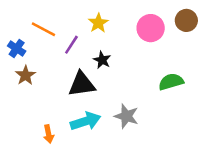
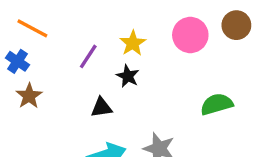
yellow star: (98, 23) -> (133, 43), moved
orange line: (43, 29) -> (32, 28), moved
black triangle: (82, 84) -> (101, 107), size x0.6

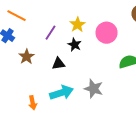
pink circle: (190, 35) -> (107, 33), moved
brown star: (29, 96) -> (27, 57), moved

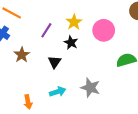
black triangle: (59, 64) -> (55, 62), turned -48
cyan arrow: (62, 93) -> (58, 92), size x0.7

